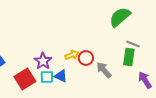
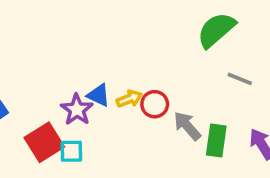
green rectangle: (129, 57) -> (216, 140), moved
blue triangle: (61, 76) -> (99, 95), moved
cyan square: (47, 77) -> (71, 151), moved

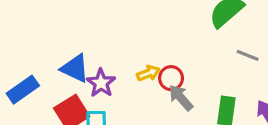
blue triangle: (99, 95) -> (75, 68), moved, size x1.4
gray arrow: (187, 126) -> (181, 98), moved

